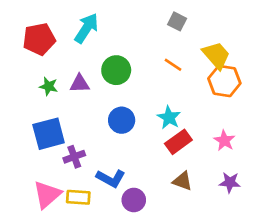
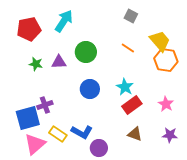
blue square: (49, 134) -> (28, 118), moved
purple cross: (74, 157) -> (45, 105), moved
yellow rectangle: (78, 197) -> (58, 134), moved, turned 30

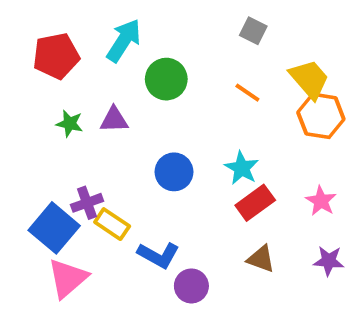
green circle: (86, 52) -> (166, 79), moved
blue square: (28, 118) -> (54, 228), turned -35
yellow rectangle: (58, 134) -> (112, 224), moved

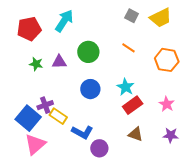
green circle: (166, 79) -> (88, 52), moved
yellow trapezoid: (309, 79) -> (161, 18), moved, turned 105

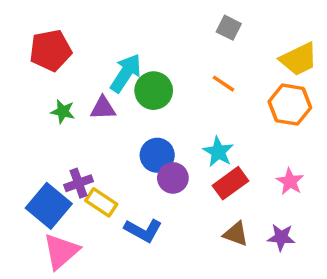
yellow trapezoid: (161, 18) -> (299, 59), moved
cyan arrow: (64, 21) -> (126, 73), moved
purple star: (171, 135) -> (281, 237), moved
purple circle: (99, 148) -> (173, 178), moved

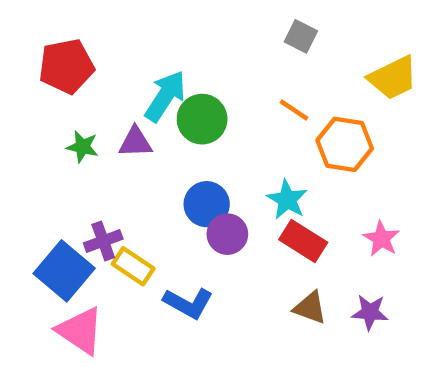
orange hexagon: (290, 105) -> (345, 144), moved
red rectangle: (231, 183) -> (303, 241), turned 68
pink triangle: (61, 251) -> (80, 331), turned -45

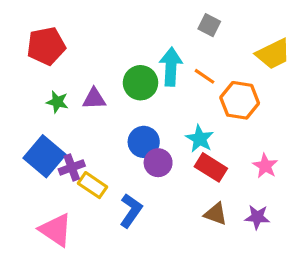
cyan arrow: (165, 96) -> (171, 67), moved, turned -30
blue square: (64, 271) -> (45, 156), moved
blue L-shape: (188, 303) -> (131, 211), turned -84

